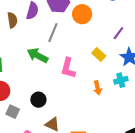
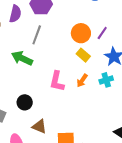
orange circle: (82, 14) -> (81, 33), moved
pink L-shape: (68, 68) -> (57, 81), moved
orange arrow: (98, 88) -> (82, 81), moved, turned 48

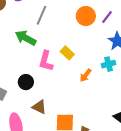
yellow rectangle: (83, 55) -> (67, 53), moved
pink L-shape: (57, 81) -> (46, 61), moved
orange arrow: (82, 81) -> (85, 75), moved

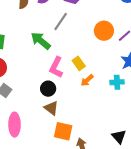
orange arrow: (85, 75) -> (87, 80), moved
black circle: (26, 82) -> (48, 89), moved
brown triangle: (39, 107) -> (51, 108), moved

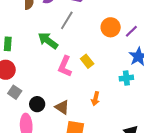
orange arrow: (87, 80) -> (95, 99), moved, turned -32
black circle: (48, 89) -> (37, 104), moved

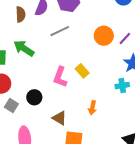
gray line: (67, 20) -> (60, 31), turned 36
green arrow: (48, 41) -> (24, 48), moved
black circle: (37, 104) -> (34, 97), moved

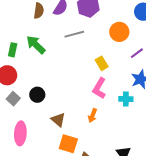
orange circle: (104, 36) -> (119, 32), moved
yellow rectangle: (82, 71) -> (102, 63), moved
pink L-shape: (60, 77) -> (99, 88), moved

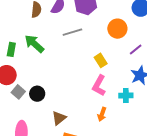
gray square: (13, 99) -> (18, 92), moved
orange arrow: (93, 116) -> (102, 114), moved
brown triangle: (58, 120) -> (59, 118), turned 42

